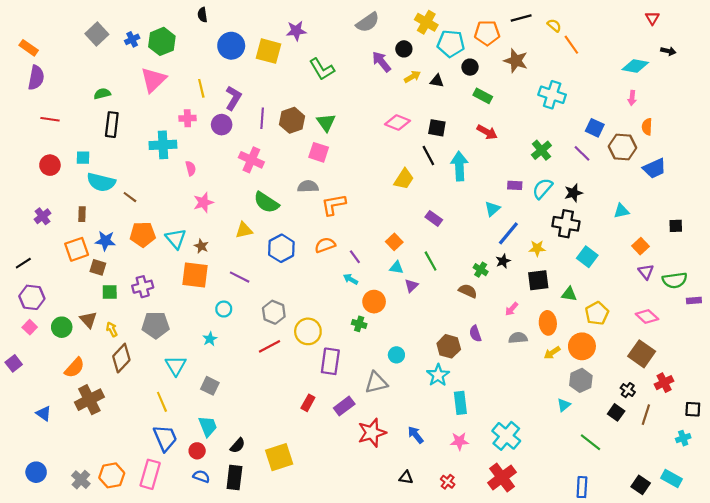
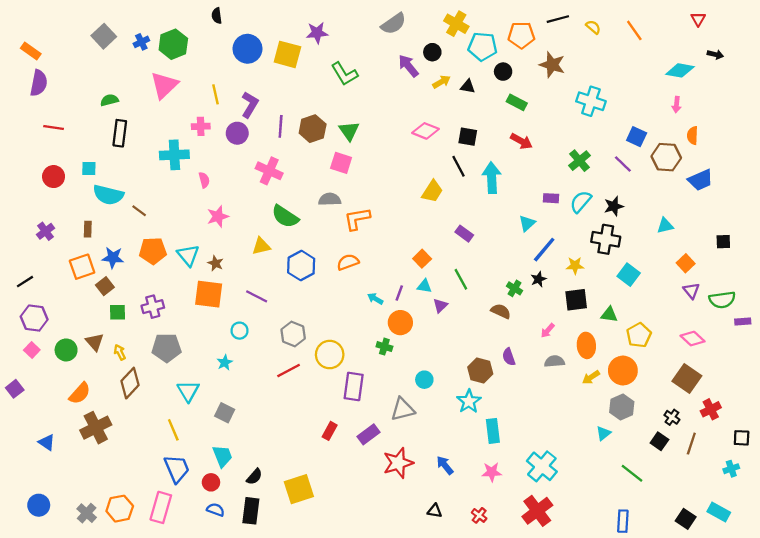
orange line: (571, 45) -> (634, 30), moved
purple line: (355, 257) -> (399, 293), moved, turned 56
brown square: (98, 267) -> (105, 286), turned 35

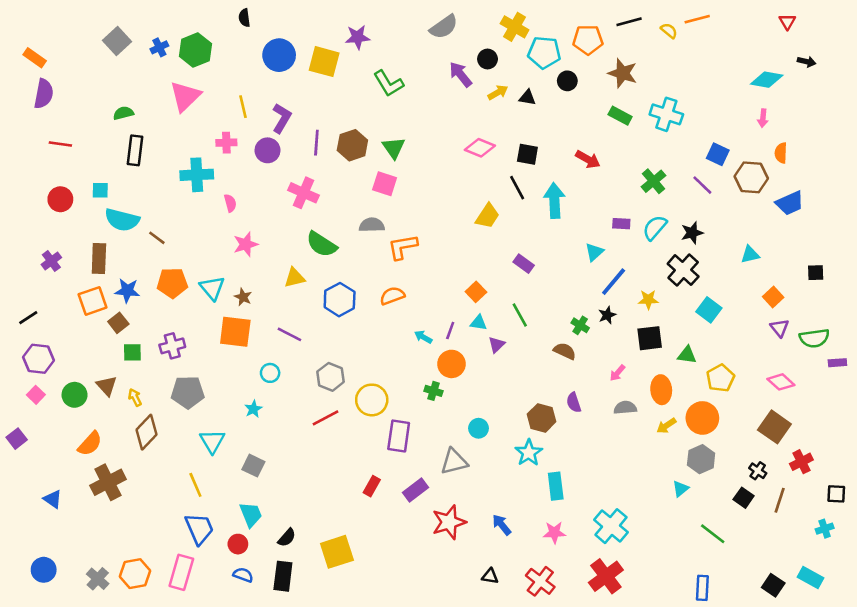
orange line: (634, 30) -> (697, 19), moved, turned -70
green rectangle: (517, 102) -> (620, 116), moved
brown rectangle: (88, 229) -> (99, 258), size x1.6
black cross: (606, 239) -> (683, 270), turned 32
red cross: (479, 515) -> (540, 581), size x1.6

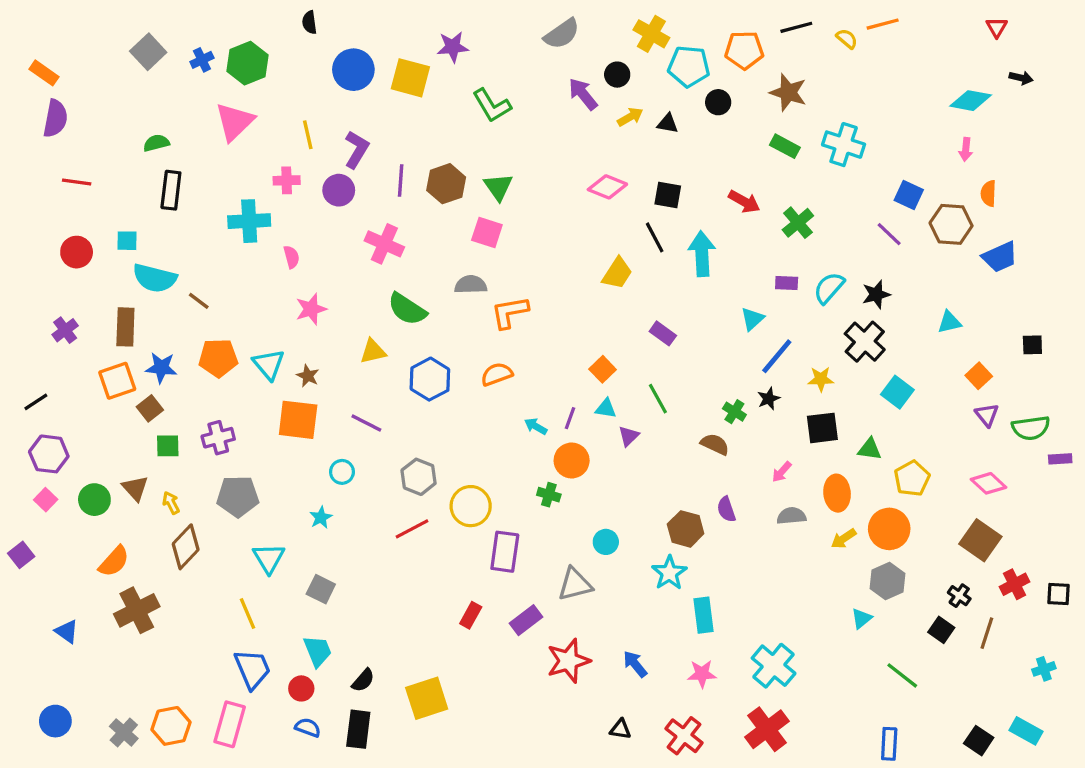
green cross: (653, 181) -> (798, 223), moved
black square: (836, 494) -> (1059, 594), moved

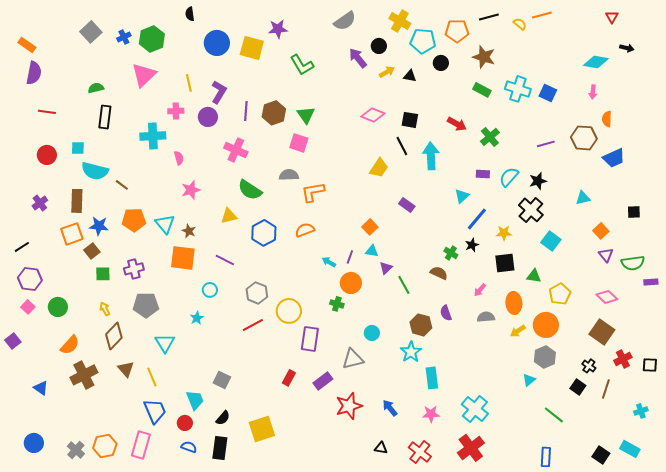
blue square: (909, 195) -> (548, 93), moved
purple line: (889, 234) -> (546, 144), turned -60
green line: (658, 399) -> (404, 285), moved
brown triangle: (135, 488) -> (126, 369), moved
gray square: (321, 589) -> (222, 380), moved

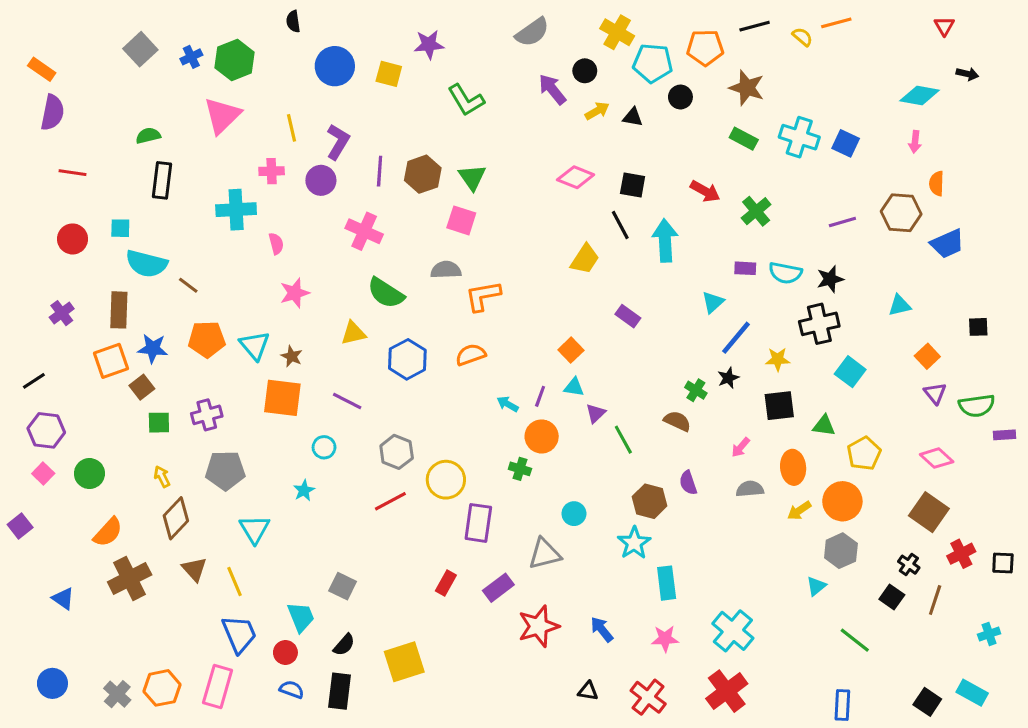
yellow square: (252, 48) -> (389, 74), size x0.7
cyan semicircle: (509, 177) -> (785, 273), turned -120
black cross: (531, 210) -> (819, 324), turned 35

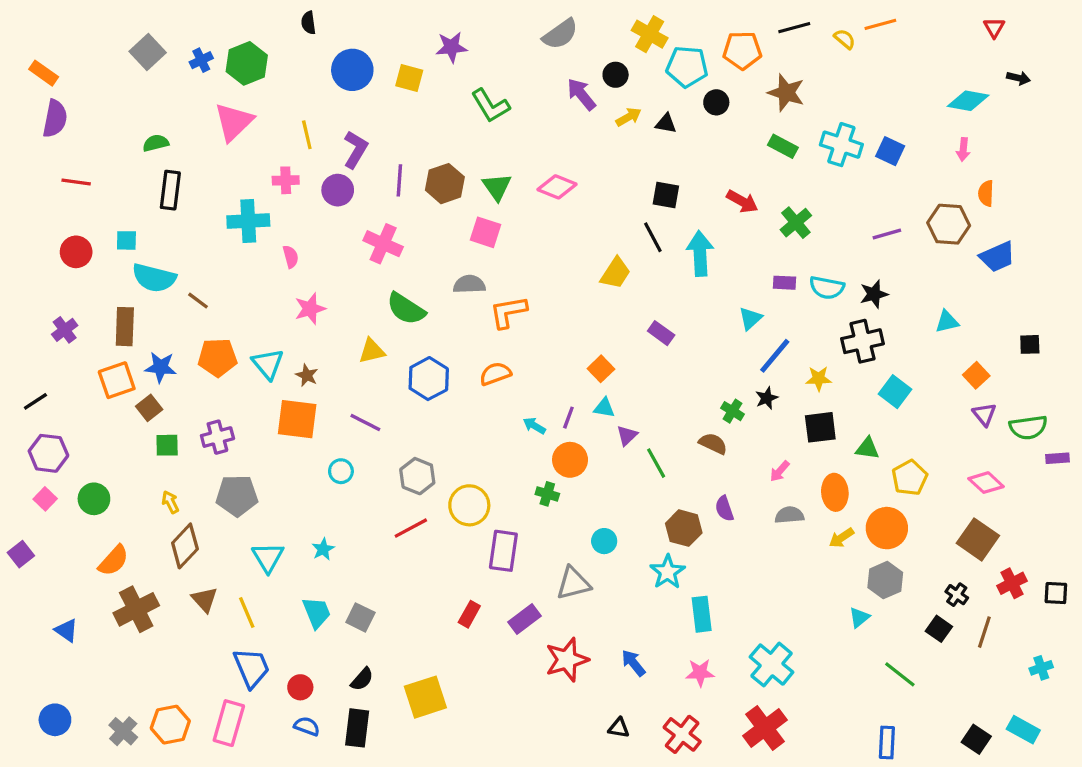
pink diamond: (576, 177) -> (557, 187), moved
cyan star: (304, 490) -> (323, 549), moved
cyan trapezoid: (301, 617) -> (317, 613), moved

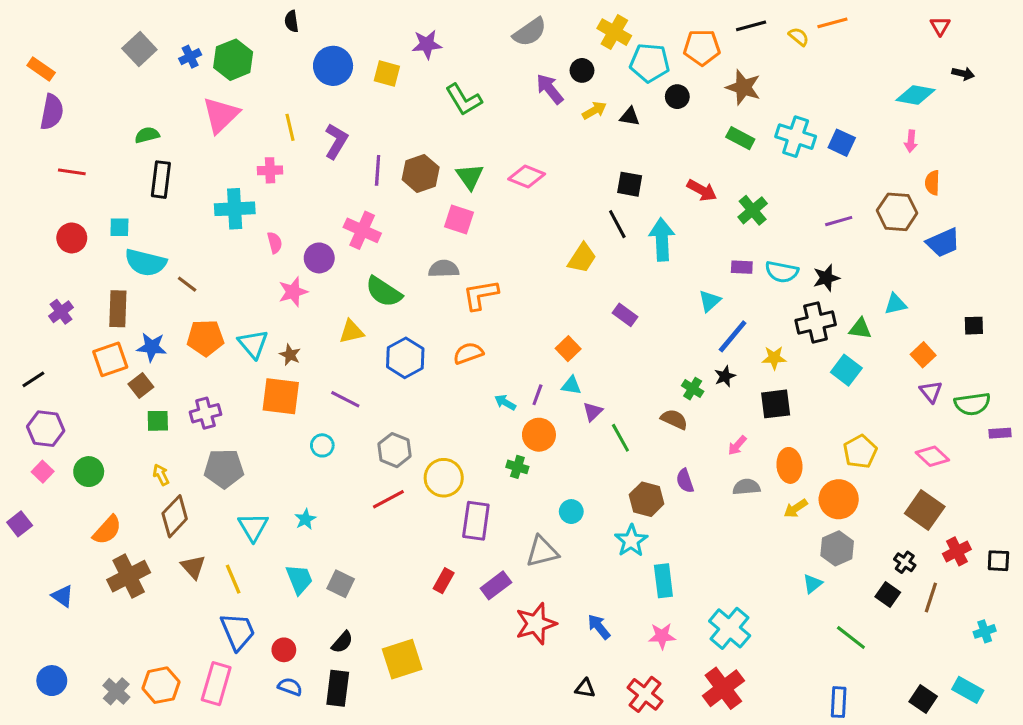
purple circle: (338, 190) -> (319, 258), moved
green triangle: (867, 448) -> (860, 329), moved

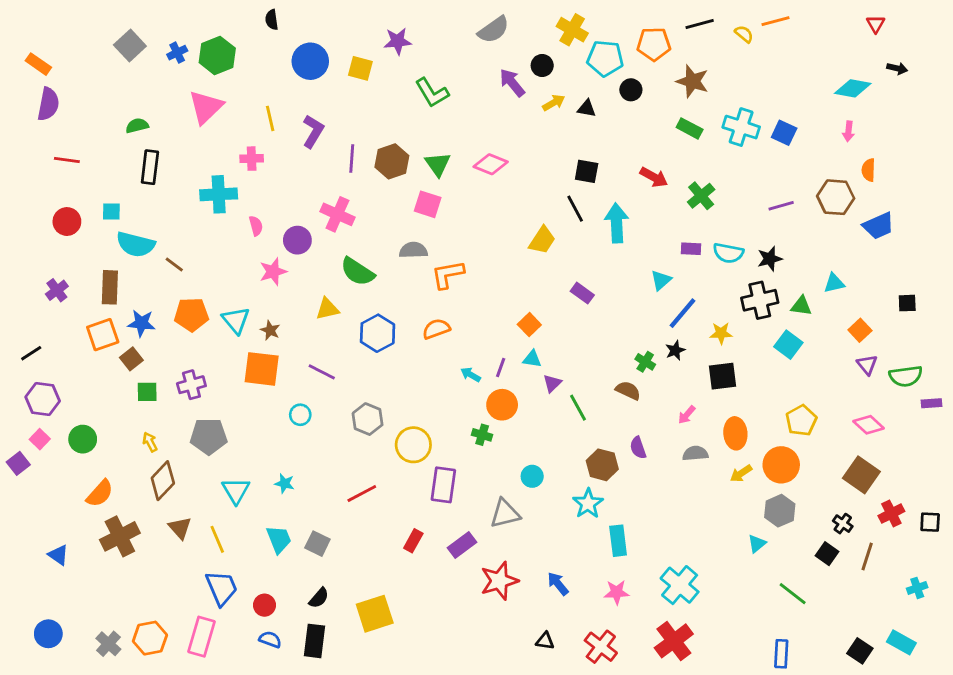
red line: (388, 499) -> (362, 493), moved
cyan star: (305, 519) -> (285, 483), turned -30
purple square: (20, 524) -> (18, 463), moved

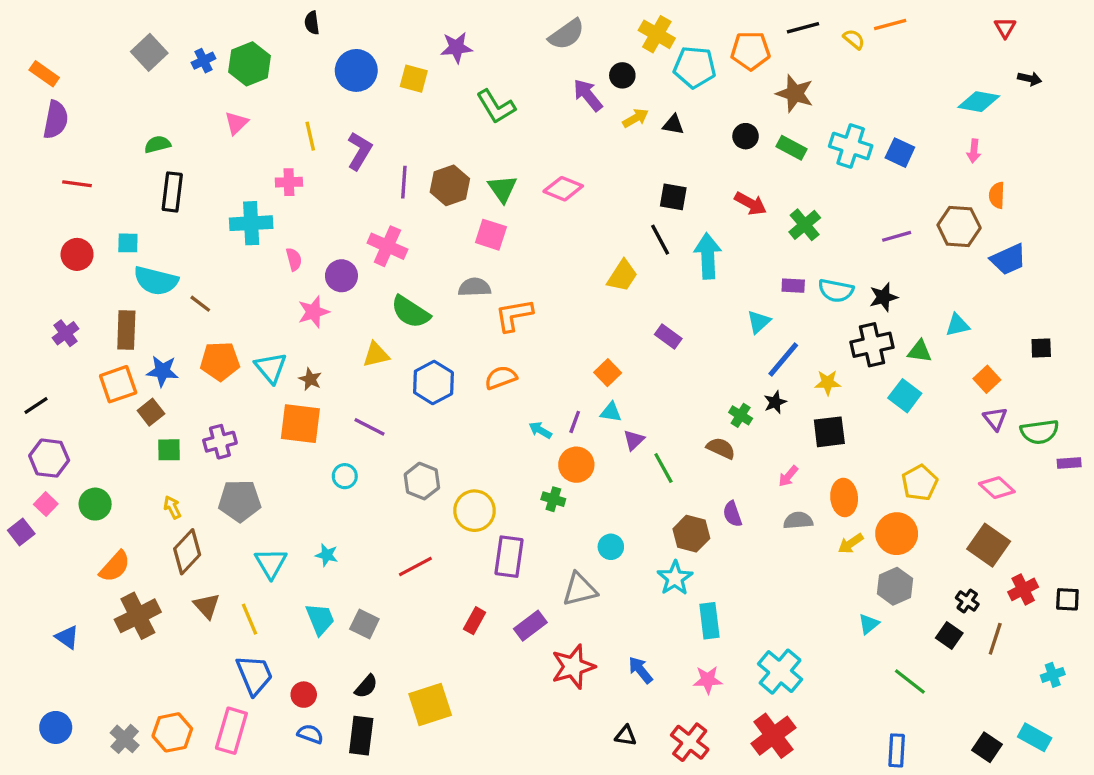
black circle: (631, 90) -> (746, 136), moved
pink triangle: (206, 107) -> (236, 123), size x0.6

